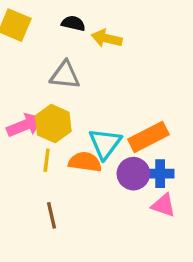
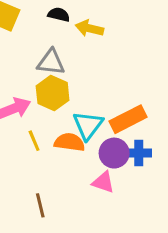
yellow hexagon: (53, 124) -> (53, 93), moved
yellow line: (47, 160) -> (34, 141), turned -30
pink triangle: (163, 205) -> (103, 182), moved
brown line: (52, 215) -> (40, 205), moved

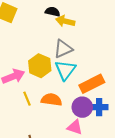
black semicircle: (59, 15) -> (53, 12), moved
gray triangle: (51, 62) -> (63, 49), moved, turned -30
cyan triangle: (88, 125) -> (65, 70), moved

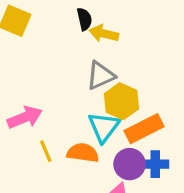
black semicircle: (53, 12) -> (84, 19), turned 64
yellow hexagon: (40, 66) -> (121, 101), moved
cyan triangle: (65, 70) -> (104, 127), moved

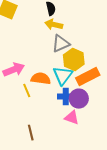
yellow arrow: (104, 34) -> (54, 25), moved
orange semicircle: (83, 153) -> (41, 79), moved
blue cross: (155, 164) -> (66, 97), moved

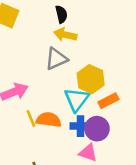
gray triangle: (61, 44) -> (56, 59), moved
orange rectangle: (88, 77) -> (108, 101), size x0.7
orange semicircle: (41, 79) -> (49, 120), moved

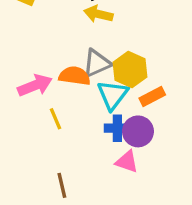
gray triangle: (56, 59) -> (97, 63), moved
orange semicircle: (49, 120) -> (75, 76), moved

